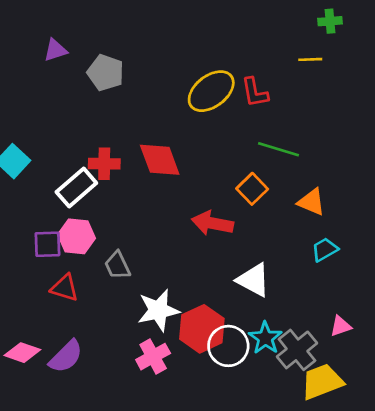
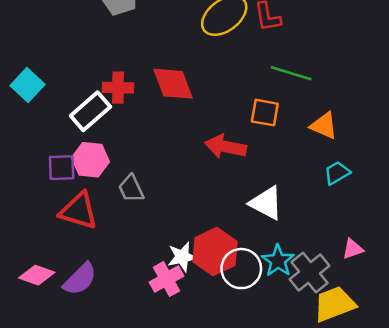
orange square: (252, 189) -> (265, 113), turned -36
red triangle: (65, 288) -> (79, 211), size x1.4
white star: (158, 310) -> (182, 257), moved, size x0.7

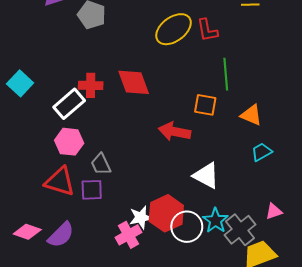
green line: (291, 73) -> (226, 74), turned 68
purple square: (62, 168) -> (92, 190), moved

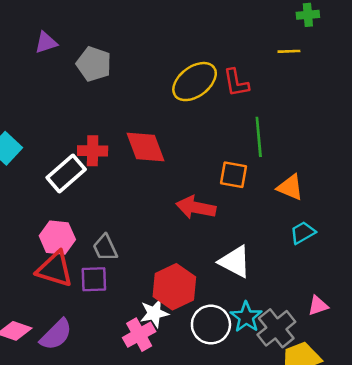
pink hexagon: (69, 142) -> (57, 238), moved
red hexagon: (166, 213) -> (174, 287), moved

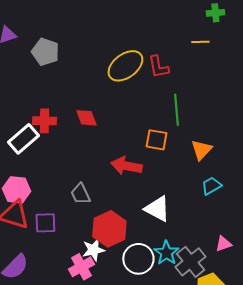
red diamond: (145, 147) -> (86, 118), size x0.7
orange triangle: (290, 187) -> (201, 150), turned 50
gray trapezoid: (105, 248) -> (80, 194), moved

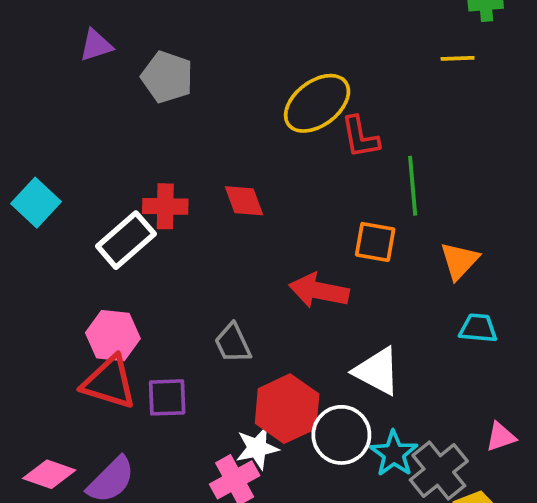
red L-shape: (158, 67) -> (360, 137), moved
cyan trapezoid: (211, 186) -> (478, 328), turned 35
white circle: (138, 259) -> (341, 435), moved

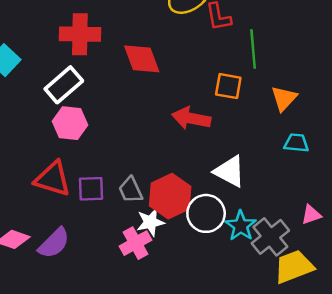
red diamond: (244, 201) -> (142, 59), size x1.4
red cross: (165, 206) -> (80, 34), moved, size x1.4
pink hexagon: (113, 336) -> (70, 123), moved
gray trapezoid: (233, 343) -> (131, 190), moved

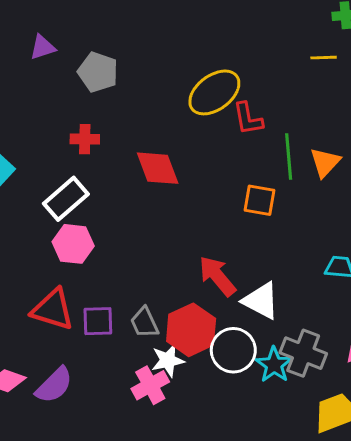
red cross: (80, 34) -> (85, 139), size x0.6
orange triangle: (284, 98) -> (325, 162), moved
red arrow: (191, 118) -> (217, 276), moved, turned 39
gray cross: (270, 237) -> (303, 353), moved, turned -30

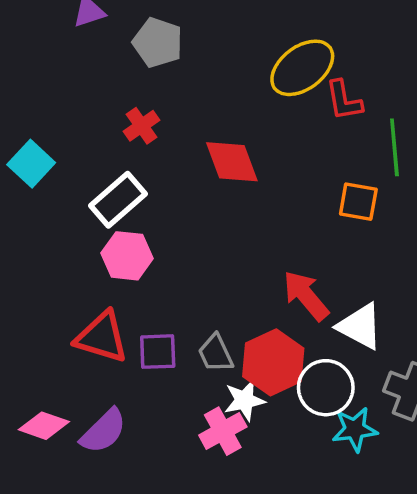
red cross: (85, 139) -> (141, 126), turned -36
cyan star: (274, 365) -> (355, 429), moved, turned 30

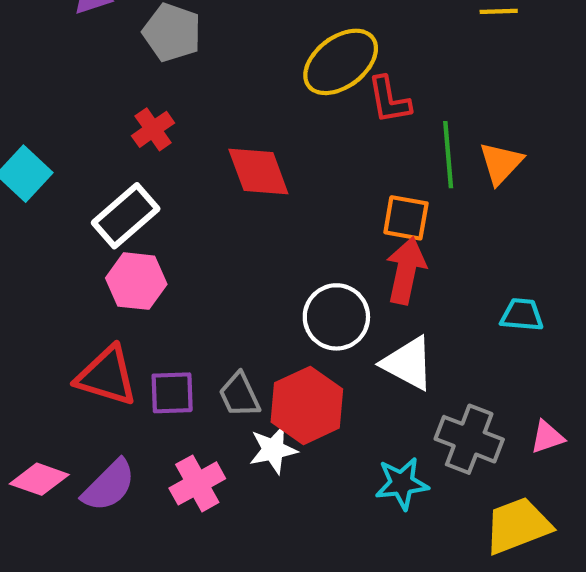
red arrow: (306, 296) -> (406, 271), moved, turned 52
white circle: (326, 388) -> (336, 317), moved
pink cross: (223, 431) -> (197, 483), moved

